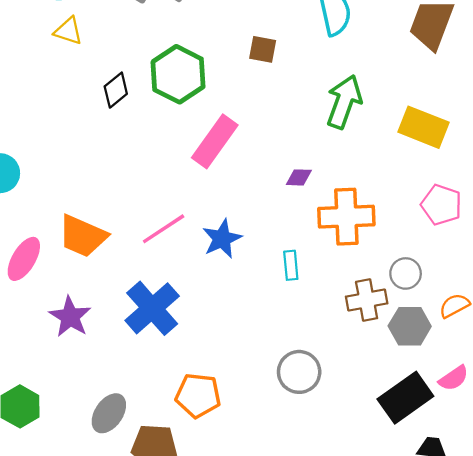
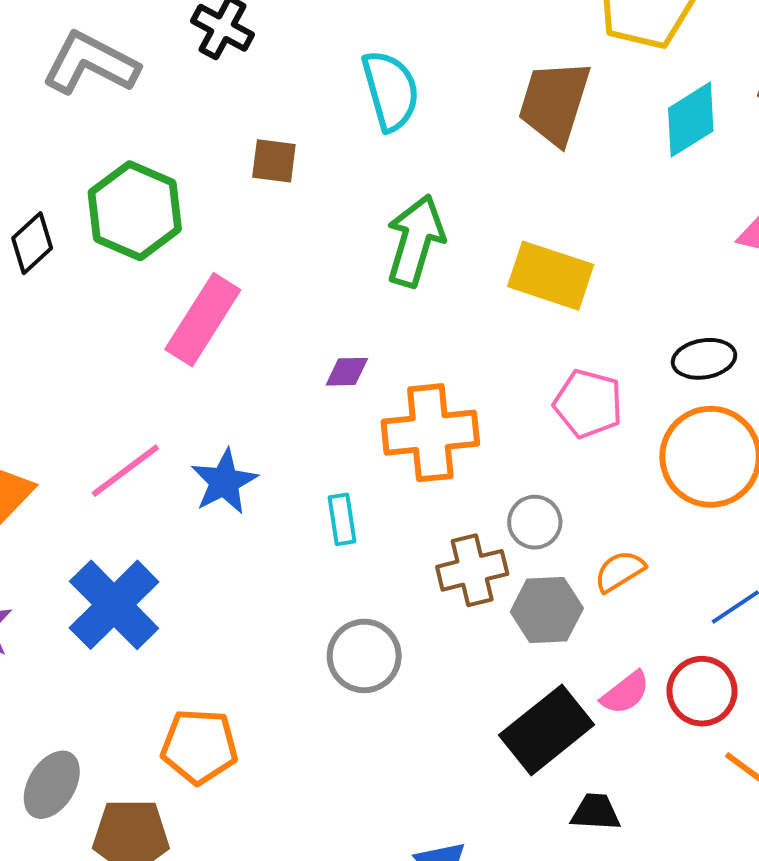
gray circle: (299, 372) -> (364, 656), moved

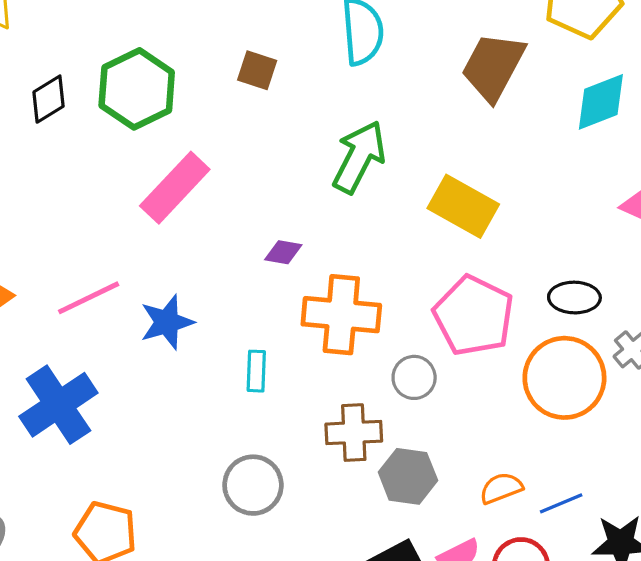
pink pentagon: (588, 404) -> (474, 316), size x1.4
gray circle: (535, 522) -> (414, 377), moved
orange semicircle: (620, 571) -> (501, 488), moved

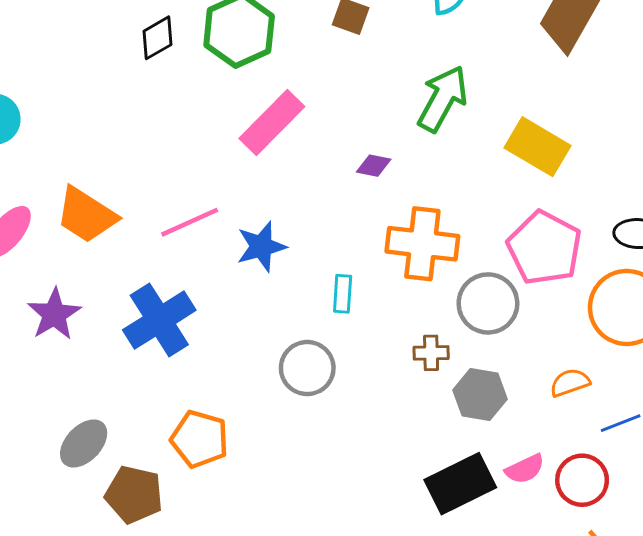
purple diamond: (283, 252) -> (374, 166), moved
gray circle: (414, 377) -> (488, 303), size x1.5
brown cross: (354, 433) -> (431, 353), size x0.7
gray circle: (253, 485) -> (307, 368), moved
orange semicircle: (501, 488) -> (570, 383), moved

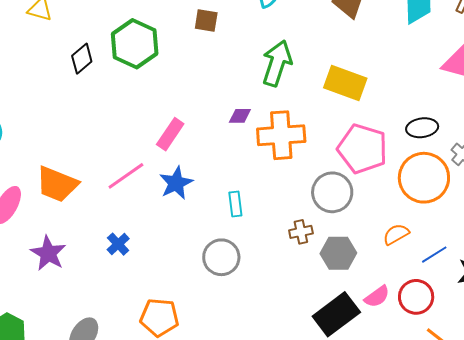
pink rectangle: (272, 123) -> (170, 134), moved, size x0.7
orange cross: (422, 244) -> (281, 135), moved
blue cross: (159, 320) -> (118, 244), size x0.5

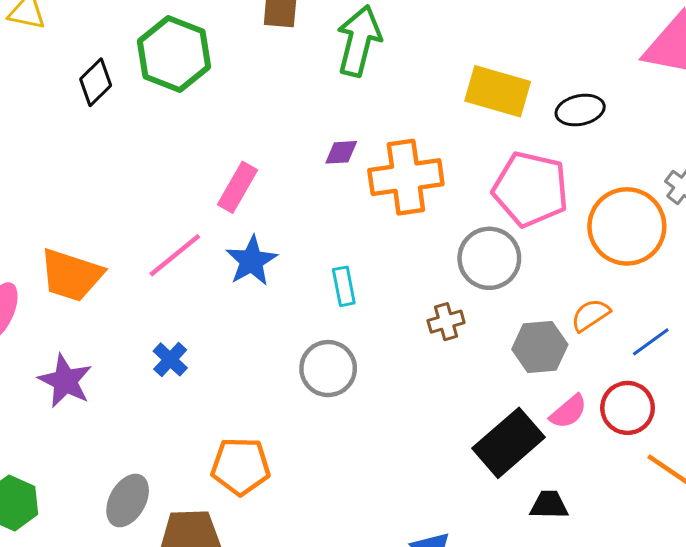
green arrow: (277, 63) -> (359, 41), moved
black ellipse: (422, 128) -> (580, 110), moved
gray hexagon: (338, 253) -> (540, 347), moved

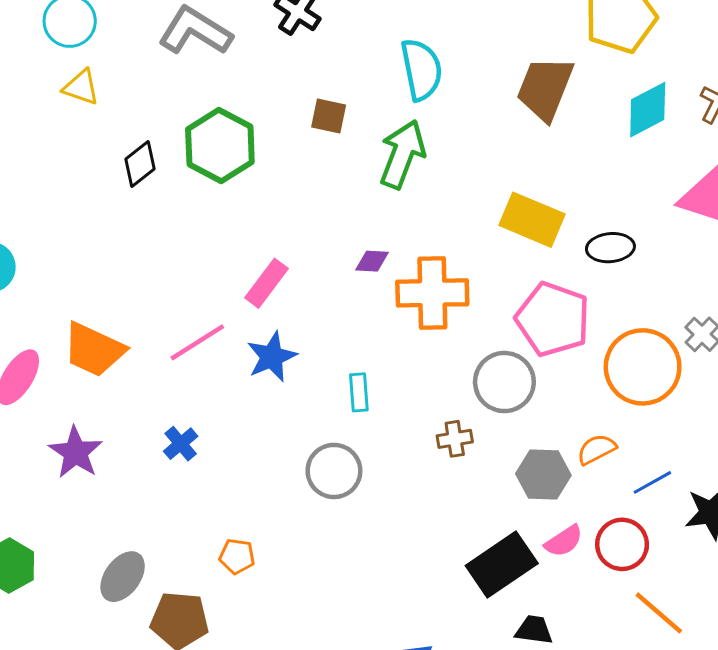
orange pentagon: (241, 466) -> (237, 556), size x0.6

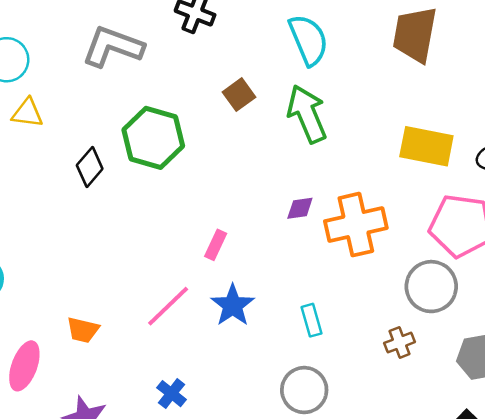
brown square: (329, 116) -> (239, 95), turned -36
green arrow: (402, 154) -> (307, 114), turned -32
pink rectangle: (266, 283) -> (216, 245), size x0.7
orange trapezoid: (94, 350) -> (83, 330), size x0.6

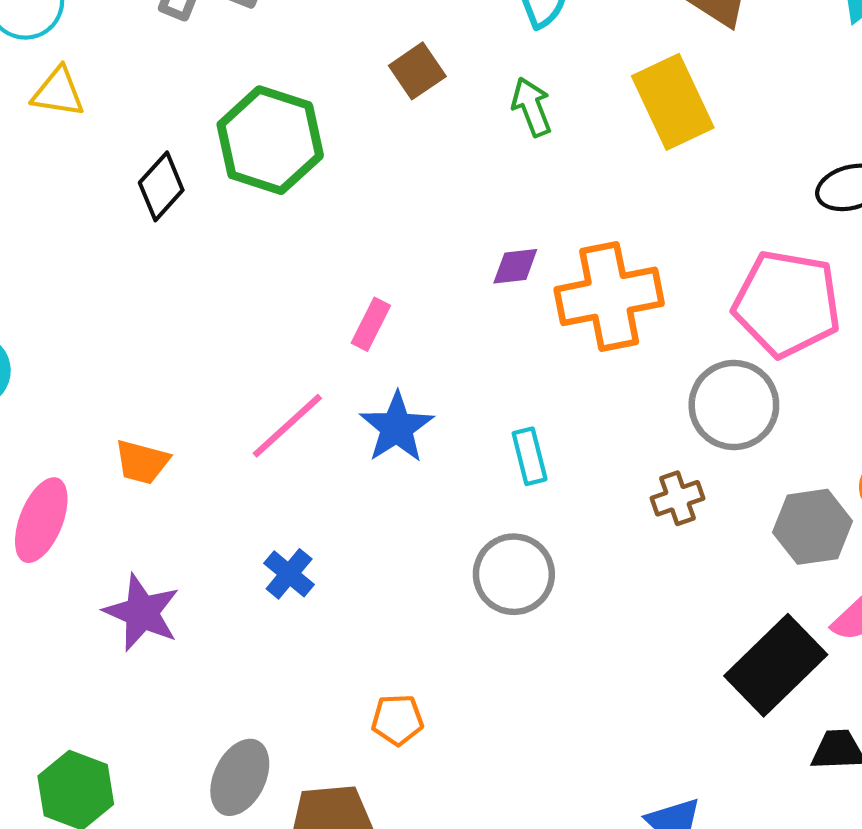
green arrow: (307, 114) -> (532, 107), size x0.6
yellow rectangle: (426, 146) -> (673, 102), moved, turned 52

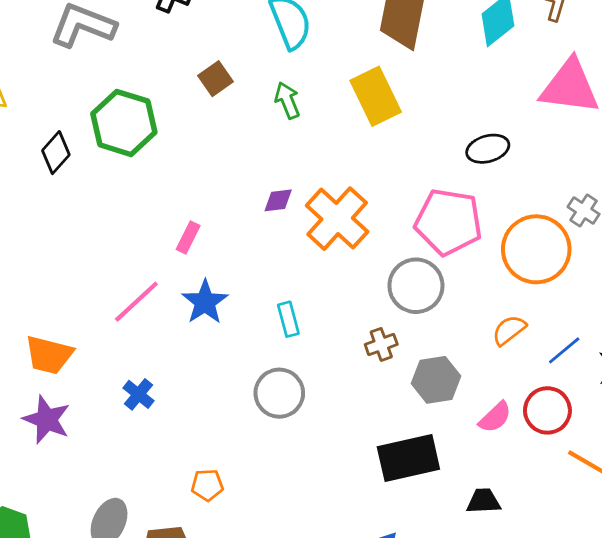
orange cross: (609, 296) -> (337, 219), turned -36
orange trapezoid: (142, 462) -> (49, 355), moved, size x1.4
gray hexagon: (813, 527) -> (436, 380), moved
black rectangle: (776, 665) -> (408, 458), moved, turned 32

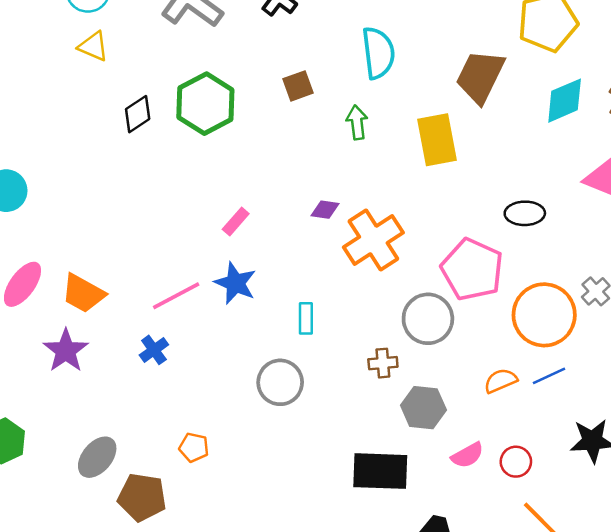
pink line: (136, 302) -> (176, 296), moved
blue star: (205, 302) -> (235, 283), turned -30
blue line: (564, 350) -> (549, 376), moved
red circle: (547, 410) -> (516, 462), size x0.7

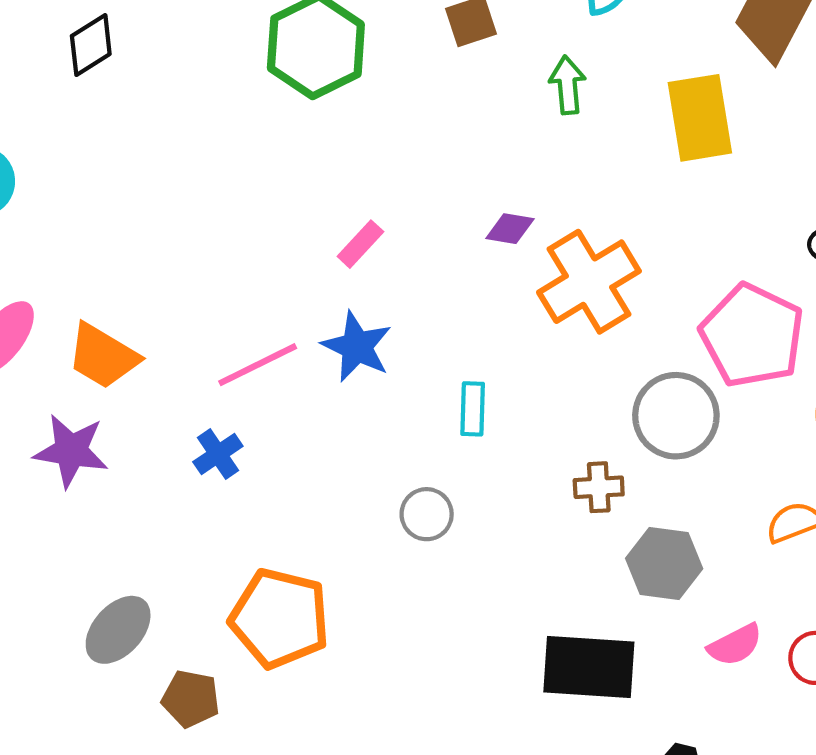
black diamond: (138, 114) -> (91, 45), moved
purple star: (66, 351) -> (71, 451), turned -30
gray circle: (280, 382) -> (427, 514), size x0.7
orange pentagon: (194, 447) -> (280, 618), size x2.0
brown pentagon: (142, 497) -> (191, 699), size x0.7

